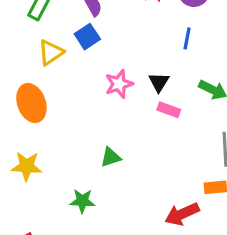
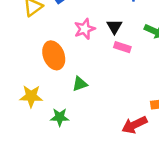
orange ellipse: (31, 103) -> (54, 55), moved
yellow star: (27, 166) -> (31, 96), moved

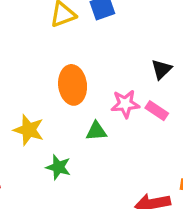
pink star: (85, 29) -> (125, 104), moved
pink rectangle: (122, 47) -> (157, 111), moved

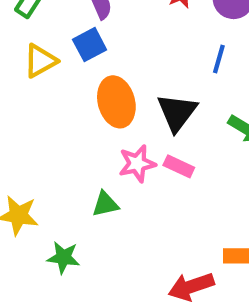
black triangle: (161, 69) -> (177, 112), size x1.5
orange ellipse: (73, 85) -> (116, 102), moved

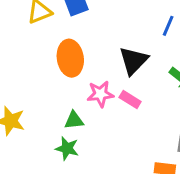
orange ellipse: (116, 102) -> (70, 58), moved
green star: (63, 257) -> (67, 148), moved

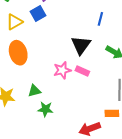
orange ellipse: (70, 58) -> (18, 53), moved
green triangle: (74, 120) -> (34, 91), moved

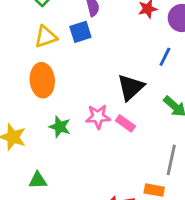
green triangle: (34, 91) -> (38, 180), moved
green star: (45, 109) -> (60, 127), moved

